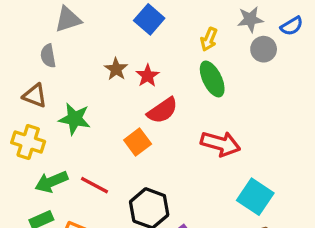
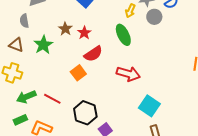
yellow arrow: (209, 39) -> (130, 11), moved
green star: (75, 119) -> (43, 45), moved, turned 30

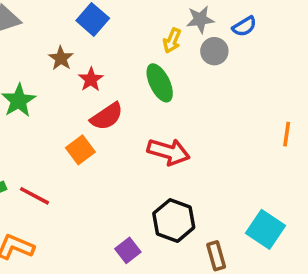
brown star: (65, 29) -> (61, 58), moved
cyan square: (149, 106) -> (265, 229), moved
black hexagon: (85, 113) -> (174, 220), moved

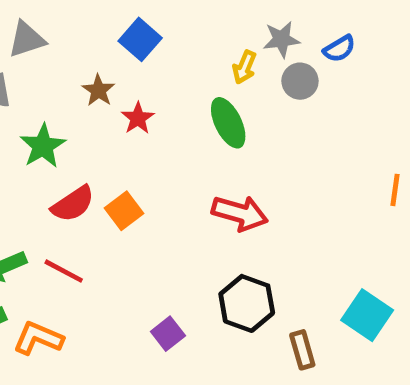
red semicircle: (107, 116) -> (73, 204), moved
purple square: (128, 250) -> (168, 334), moved

